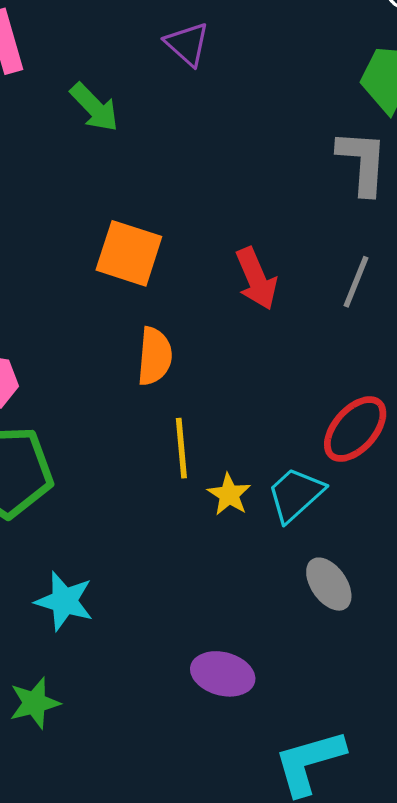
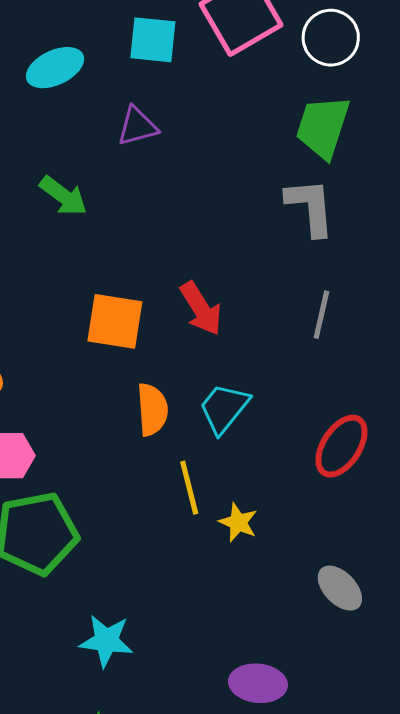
purple triangle: (187, 44) -> (137, 126), turned -48
red arrow: (256, 279) -> (201, 309), moved
cyan trapezoid: (295, 494) -> (224, 408), moved

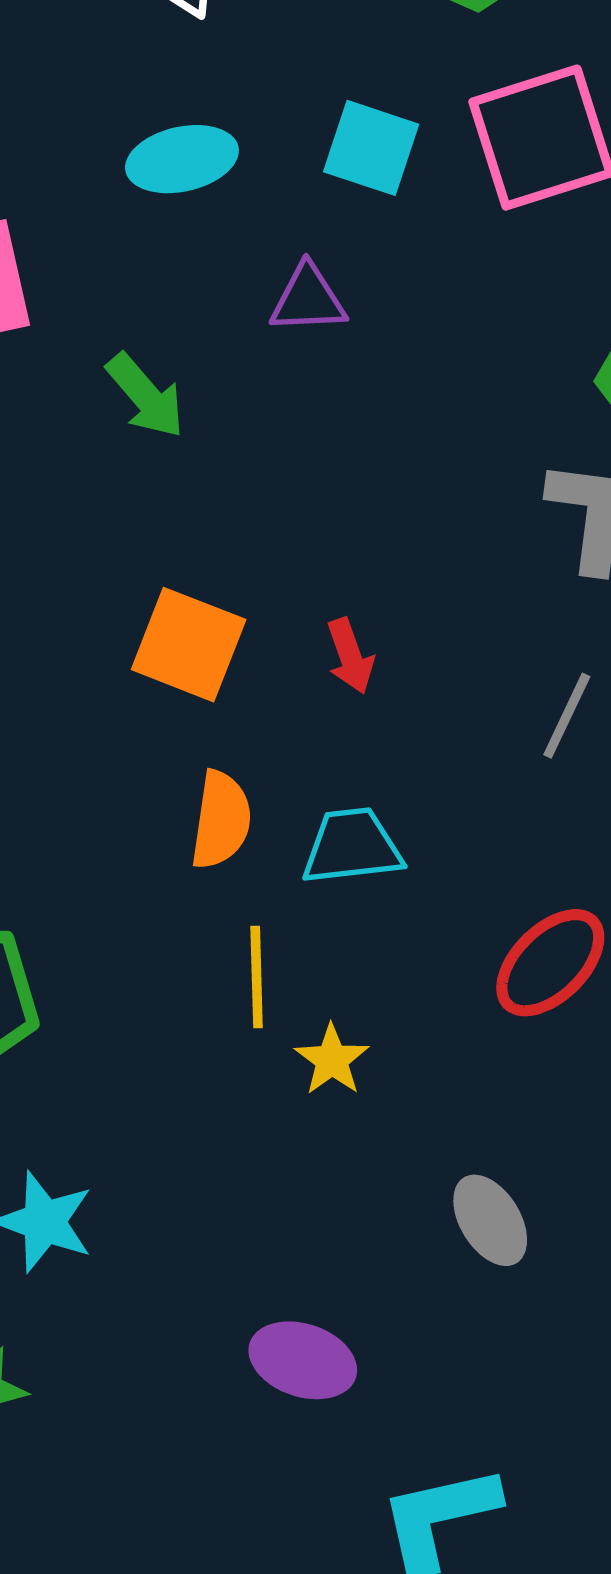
red arrow: (201, 309) -> (350, 656), size x0.7
cyan trapezoid: (224, 408) -> (352, 846), turned 32

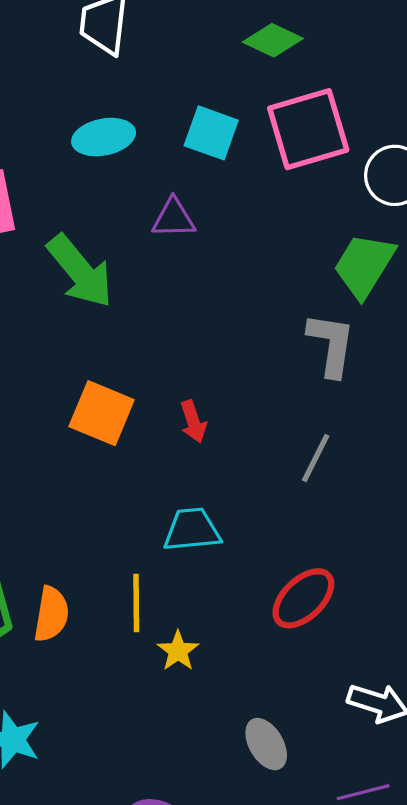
green arrow: (146, 396) -> (80, 271), size x1.5
orange semicircle: (221, 820) -> (51, 614), moved

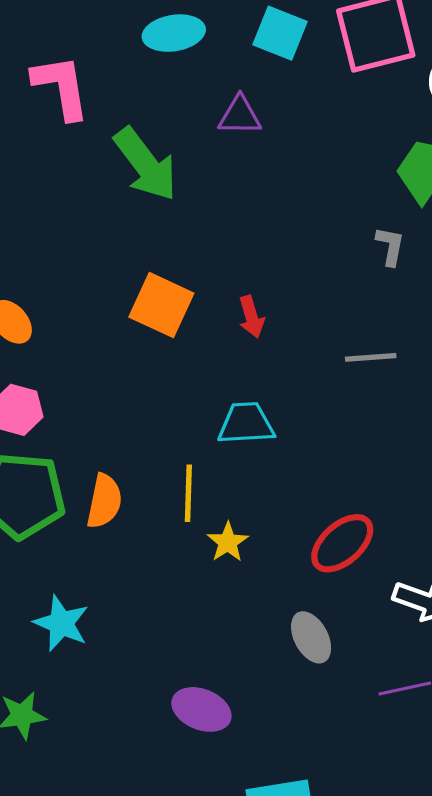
gray L-shape: (331, 345) -> (390, 246), size x0.6
gray line: (316, 458) -> (371, 357), turned 57
red ellipse: (303, 598) -> (342, 543), moved

